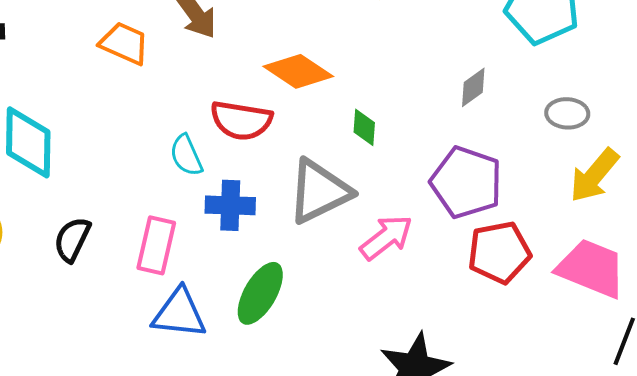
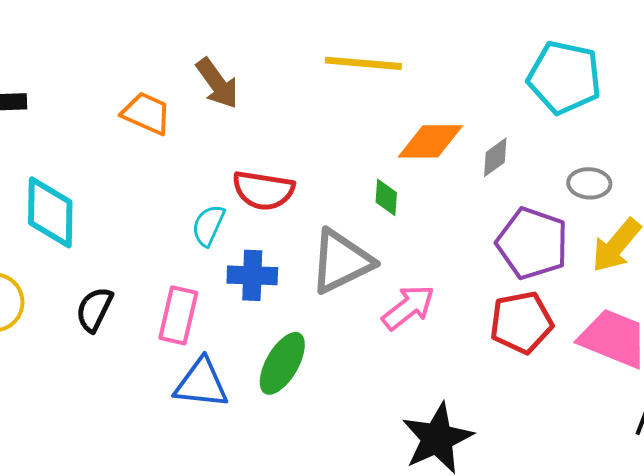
orange diamond: (298, 71) -> (430, 141), moved, turned -34
cyan semicircle: (186, 155) -> (208, 225), turned 48
purple pentagon: (466, 182) -> (532, 243), moved

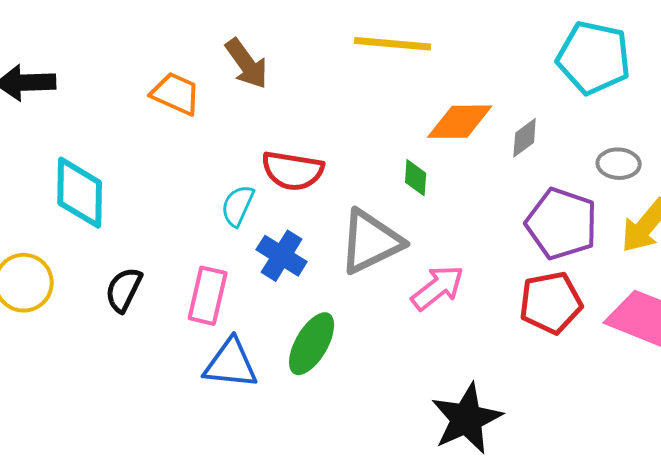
blue cross: (252, 275) -> (282, 256), turned 30

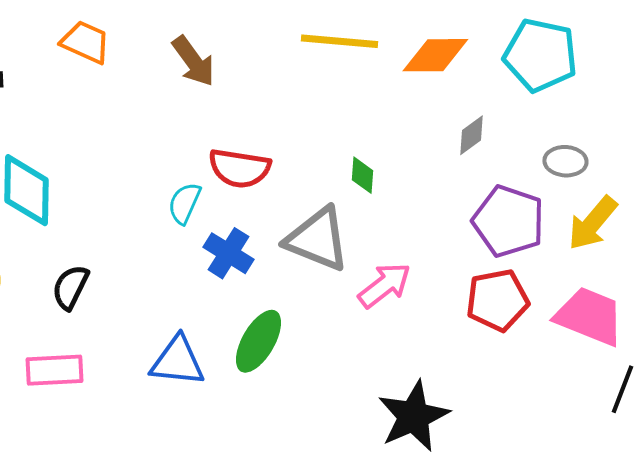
orange trapezoid: (176, 94) -> (85, 42), moved
orange diamond: (460, 122) -> (435, 55), moved
gray triangle: (371, 242) -> (317, 239), turned 48
pink rectangle: (208, 296) -> (54, 370), moved, turned 74

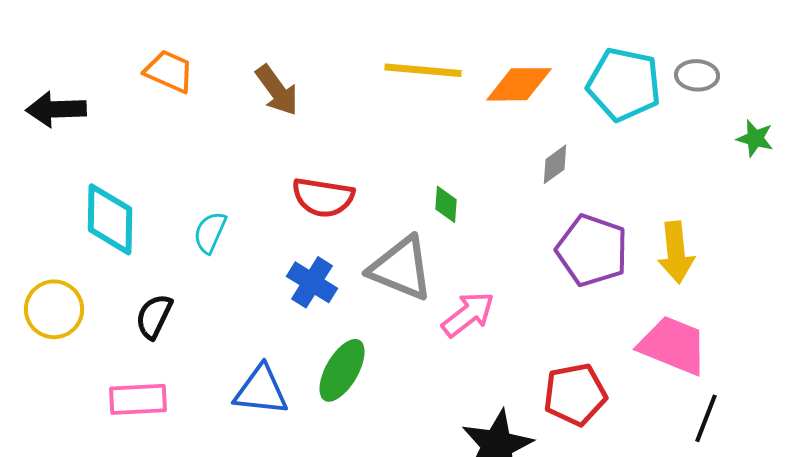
gray ellipse: (565, 161) -> (697, 75), moved
cyan semicircle: (184, 203) -> (210, 232), moved
yellow arrow: (592, 223) -> (676, 252), turned -46
red pentagon: (497, 300) -> (575, 394), moved

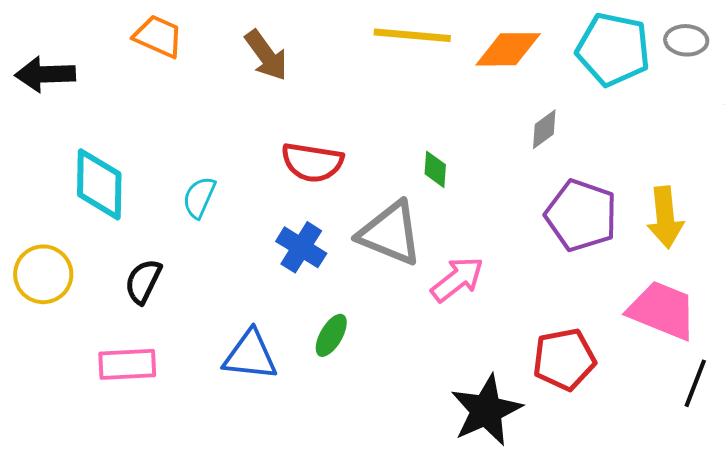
green ellipse: (342, 370) -> (331, 335), size x0.7

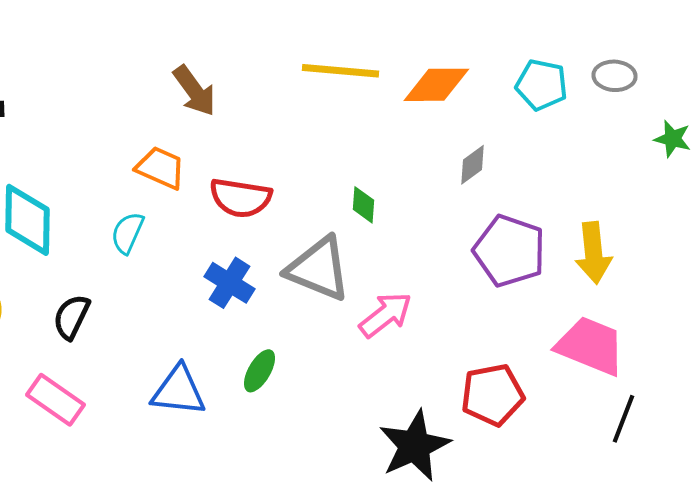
orange trapezoid: (158, 36) -> (160, 168), moved
cyan pentagon: (613, 49) -> (541, 85), size x0.7
pink rectangle: (127, 364) -> (55, 400), turned 38

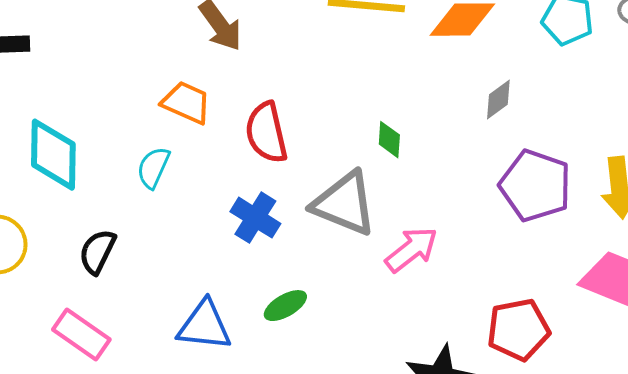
red semicircle: (240, 198) -> (266, 133), turned 68
green ellipse: (259, 371) -> (285, 306), turned 30

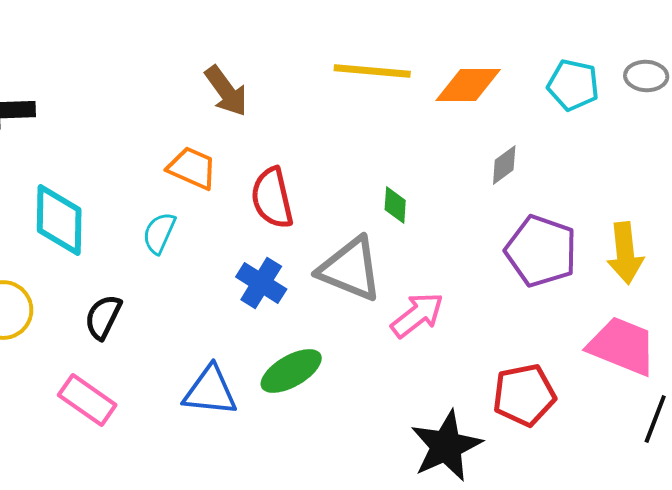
green ellipse: (285, 306) -> (291, 371), size x1.4

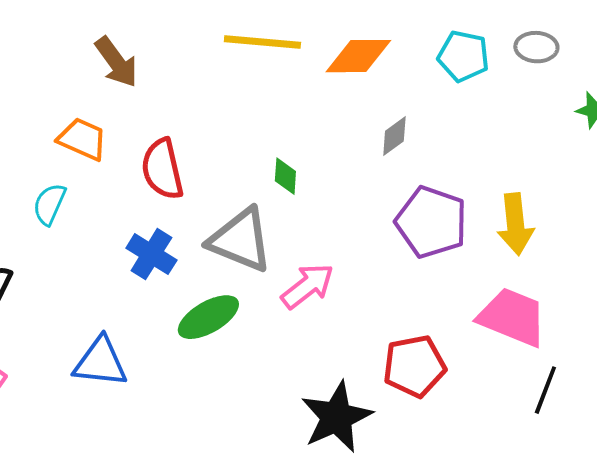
green ellipse: (291, 371) -> (208, 317), moved

